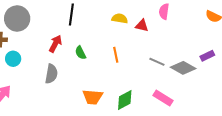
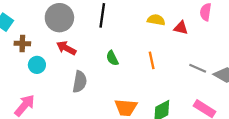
gray circle: (17, 19) -> (59, 18), moved
red arrow: (55, 44) -> (66, 48), moved, turned -90

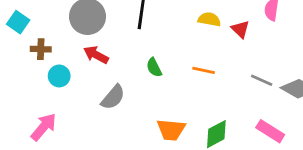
red triangle: (181, 28) -> (240, 29), turned 32
orange line: (152, 60) -> (204, 70), turned -66
gray semicircle: (80, 82) -> (113, 97), turned 30

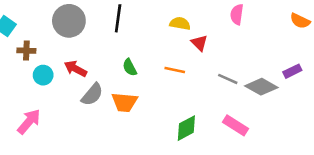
red triangle: (240, 29) -> (199, 43), moved
red arrow: (96, 55) -> (75, 69), moved
orange trapezoid: (171, 130) -> (124, 102), moved

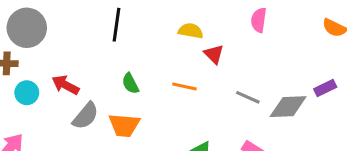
gray circle: (69, 21) -> (27, 28), moved
gray diamond: (261, 87) -> (288, 107), turned -32

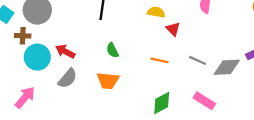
orange line: (184, 87) -> (159, 60), moved
cyan circle: (27, 93) -> (37, 57), size x1.5
gray semicircle: (86, 116) -> (68, 78), moved

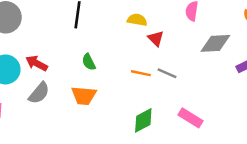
gray line: (198, 60) -> (167, 73), moved
gray diamond: (227, 67) -> (215, 43), moved

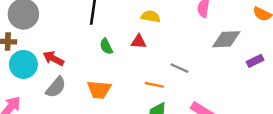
red triangle: (156, 38) -> (139, 42), moved, turned -42
green semicircle: (89, 62) -> (106, 46), moved
orange line: (141, 73) -> (154, 85), moved

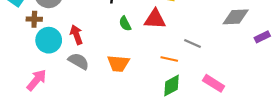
red triangle: (139, 42) -> (155, 19), size x1.5
red arrow: (53, 58) -> (76, 35), turned 42
gray semicircle: (56, 87) -> (79, 61), turned -100

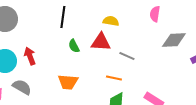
gray line: (193, 44) -> (127, 56), moved
gray semicircle: (79, 61) -> (22, 87), moved

